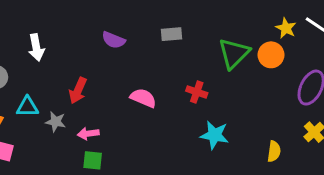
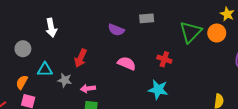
purple semicircle: (114, 40) -> (116, 30), moved
cyan star: (215, 135) -> (158, 90), moved

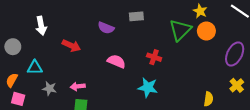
yellow star: (227, 14) -> (200, 11), moved
red arrow: (81, 58) -> (71, 46), moved, turned -90
gray star: (65, 80) -> (49, 89), moved

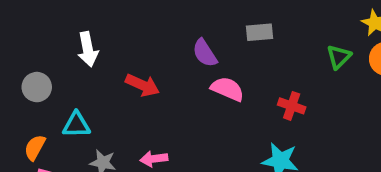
purple semicircle: (106, 28) -> (205, 53), turned 35
green triangle: (180, 30) -> (339, 57), size x0.6
pink semicircle: (116, 61) -> (227, 89), moved

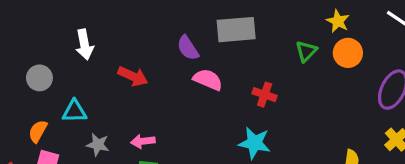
gray rectangle: (260, 32) -> (236, 30), size x1.6

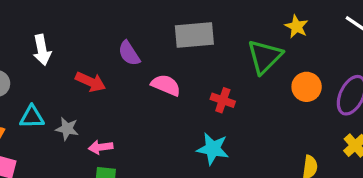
purple semicircle: (188, 48) -> (129, 53), moved
green triangle: (306, 51) -> (265, 57), size x1.6
orange circle: (348, 53) -> (307, 87), moved
gray star: (98, 145) -> (67, 129), moved

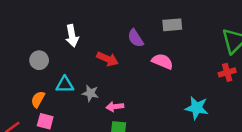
gray rectangle: (194, 35) -> (172, 25), moved, size x0.7
red cross: (223, 100) -> (227, 72), moved, turned -35

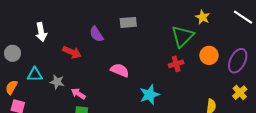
pink semicircle: (162, 61) -> (120, 70), moved
pink arrow: (115, 107) -> (78, 94), turned 40
cyan star: (197, 108) -> (150, 95), turned -30

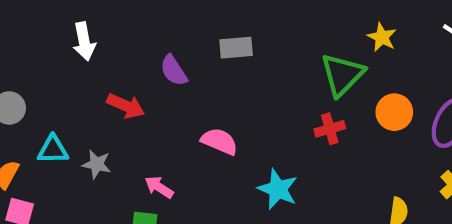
white arrow: (41, 32) -> (84, 41), moved
pink arrow: (78, 94) -> (159, 187), moved
cyan star: (150, 95) -> (278, 189), turned -30

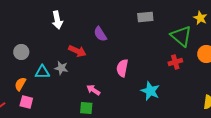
gray rectangle: (236, 48) -> (145, 17), moved
green triangle: (342, 75) -> (181, 36), turned -35
pink semicircle: (219, 141) -> (122, 68), turned -102
gray star: (97, 164) -> (61, 68), moved

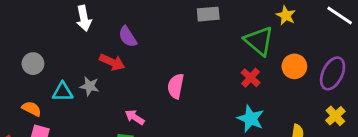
purple semicircle: (100, 34) -> (128, 37), moved
red cross: (175, 62) -> (251, 78), turned -32
orange semicircle: (20, 84) -> (32, 109), turned 88
cyan star: (150, 91) -> (251, 119), moved

